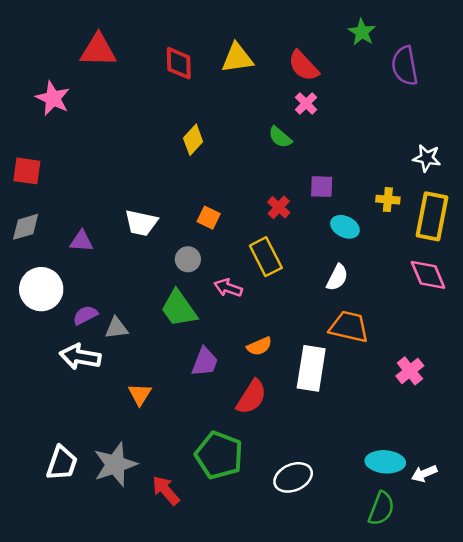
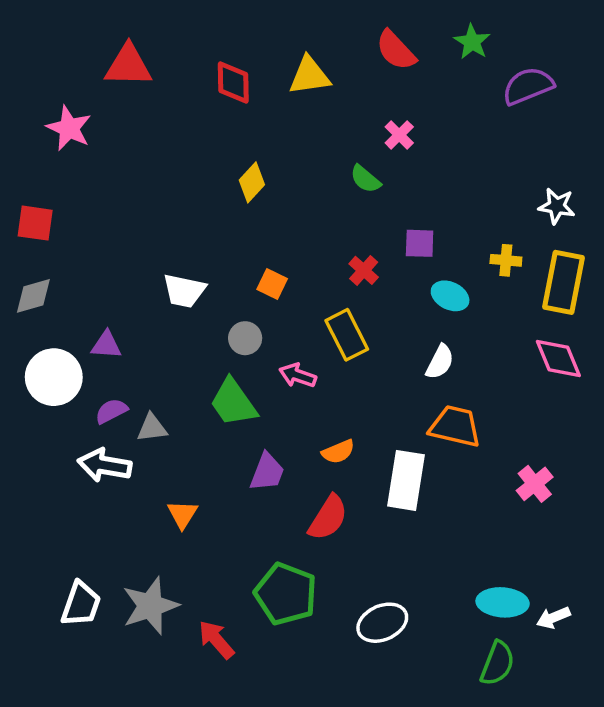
red semicircle: (303, 66) -> (396, 50), moved
purple semicircle: (405, 66) -> (528, 86), turned 78
purple triangle: (81, 241) -> (106, 345), moved

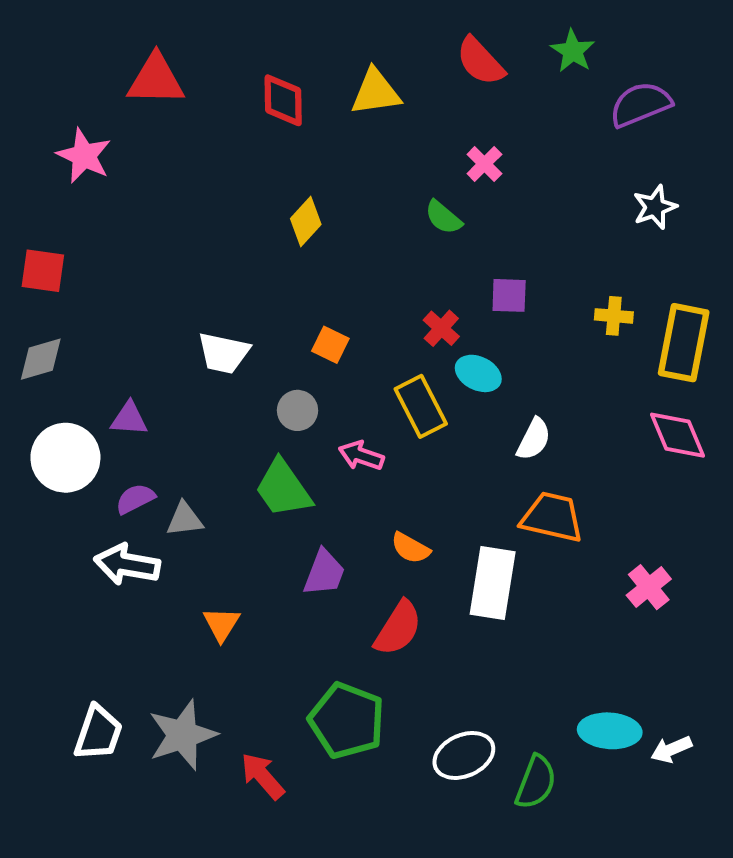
white star: (557, 206) -> (655, 207), moved, turned -30
cyan ellipse: (450, 296) -> (478, 373), moved
orange semicircle: (338, 452) -> (410, 548), turned 52
green semicircle: (497, 663) -> (536, 782), moved

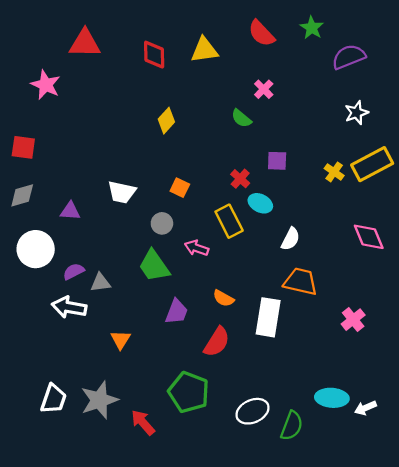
yellow cross: (614, 316) -> (334, 172), turned 30
yellow rectangle: (684, 343) -> (372, 164), moved, turned 51
purple triangle: (129, 419) -> (70, 211), moved

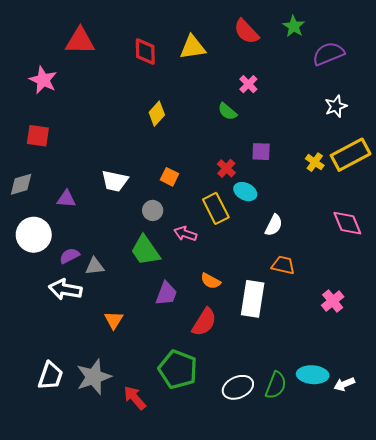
red square: (23, 147) -> (38, 136), moved
orange trapezoid: (301, 282) -> (283, 265), size x0.7
green semicircle: (292, 426) -> (276, 385), moved

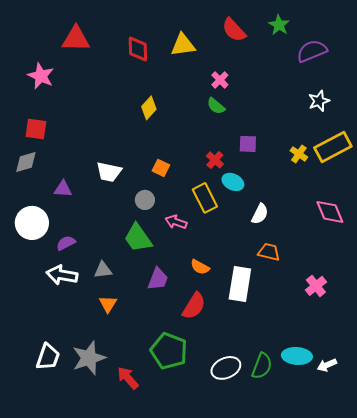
pink cross: (248, 84) -> (220, 80), moved
gray diamond: (21, 184) -> (26, 162), moved
gray triangle: (95, 266) -> (103, 270), moved

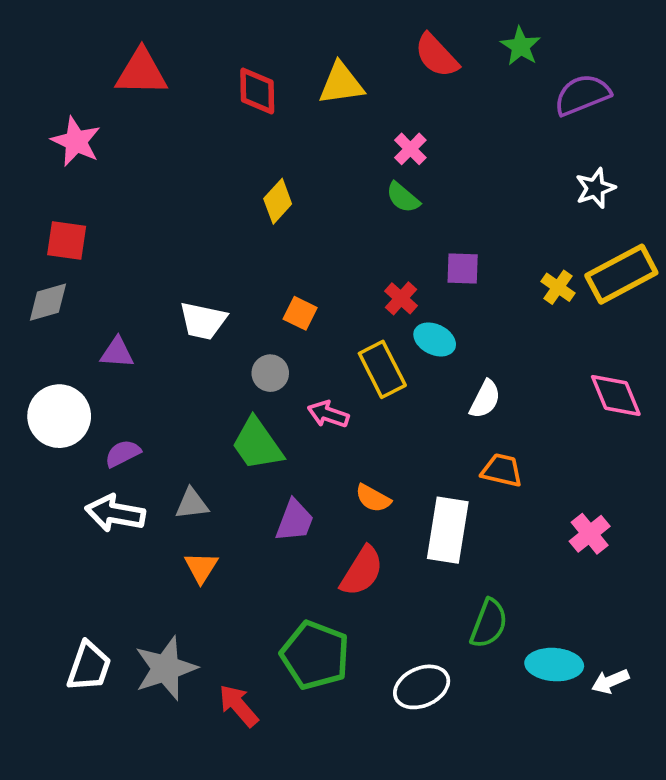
green semicircle: (262, 366) -> (489, 623), moved

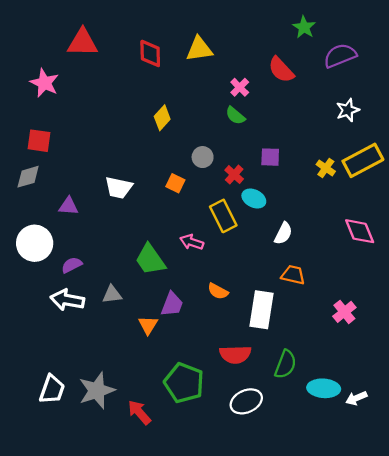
red semicircle: (437, 56) -> (281, 70), moved
gray circle: (270, 373) -> (203, 157), moved
orange triangle: (201, 567) -> (148, 325), moved
red semicircle: (362, 571) -> (235, 354), moved, turned 56

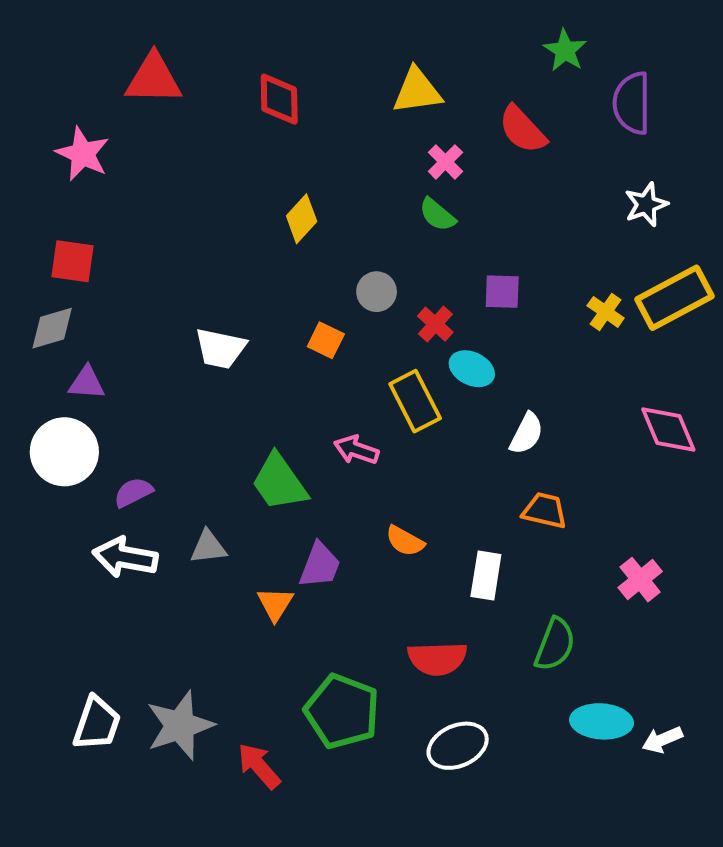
yellow triangle: (199, 49) -> (417, 91), moved
purple semicircle: (340, 56) -> (632, 103), turned -68
purple triangle: (68, 206) -> (87, 383), moved
white rectangle: (261, 310) -> (486, 575), size x0.7
green semicircle: (285, 364) -> (555, 644), moved

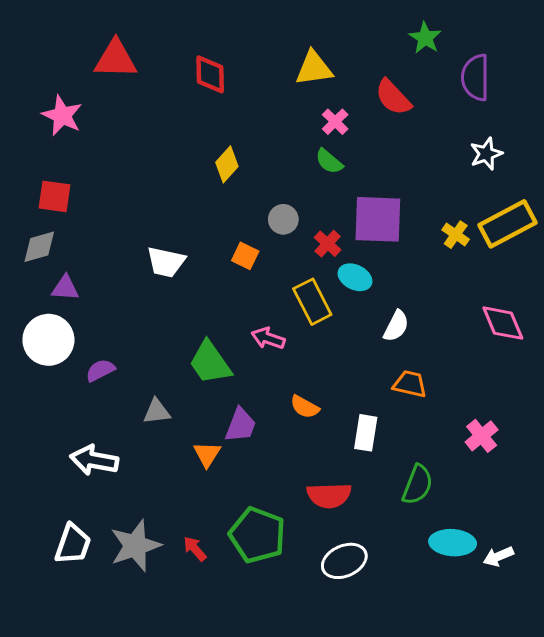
purple square: (502, 292) -> (378, 219), size x1.8
white arrow: (125, 557) -> (94, 460), moved
red arrow: (259, 766) -> (195, 549), moved, size x0.7

